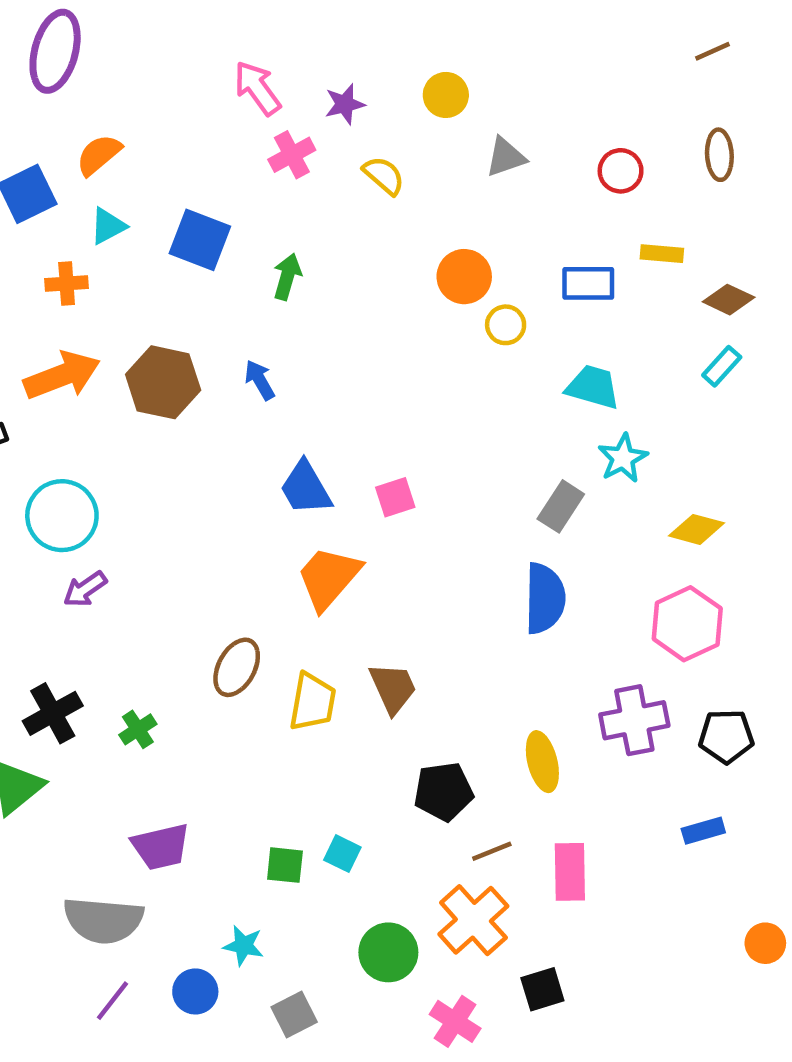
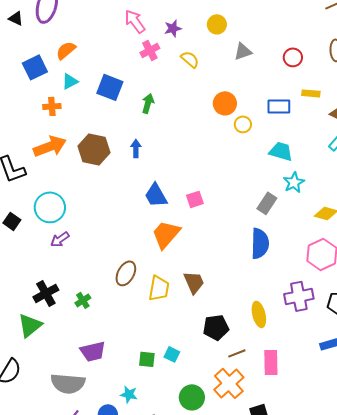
blue arrow: (260, 380) -> (136, 148), turned 30

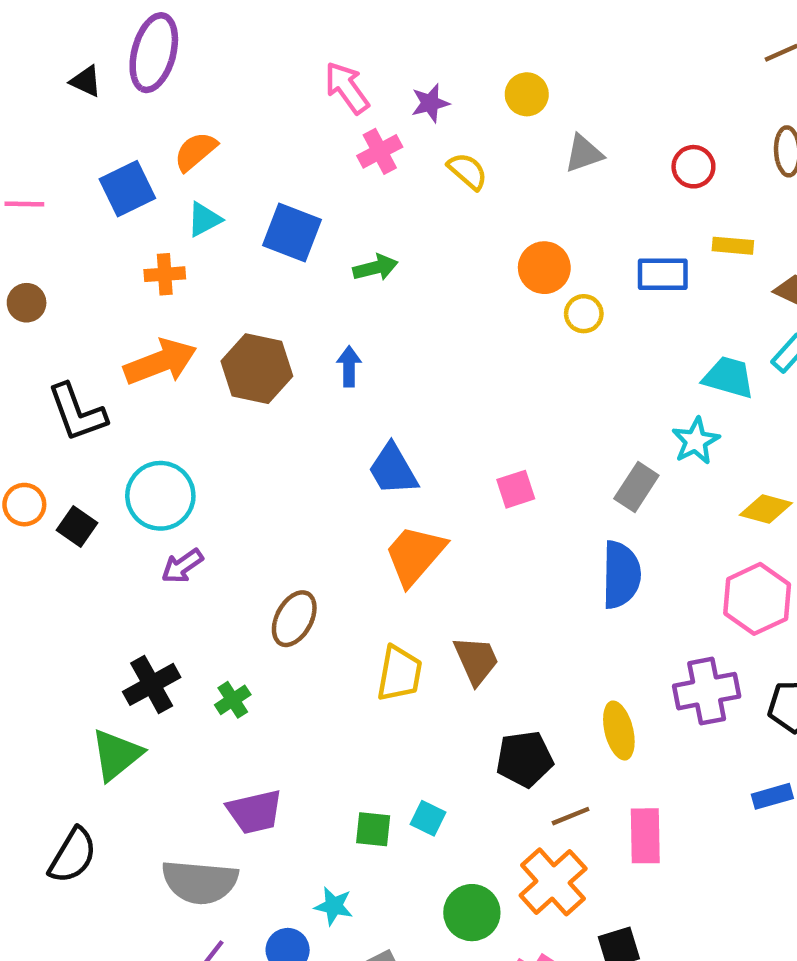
green arrow: (148, 103) -> (375, 268), turned 60
cyan trapezoid: (281, 151) -> (729, 377), moved
pink square: (195, 199) -> (516, 489), moved
brown ellipse: (126, 273) -> (294, 619), moved

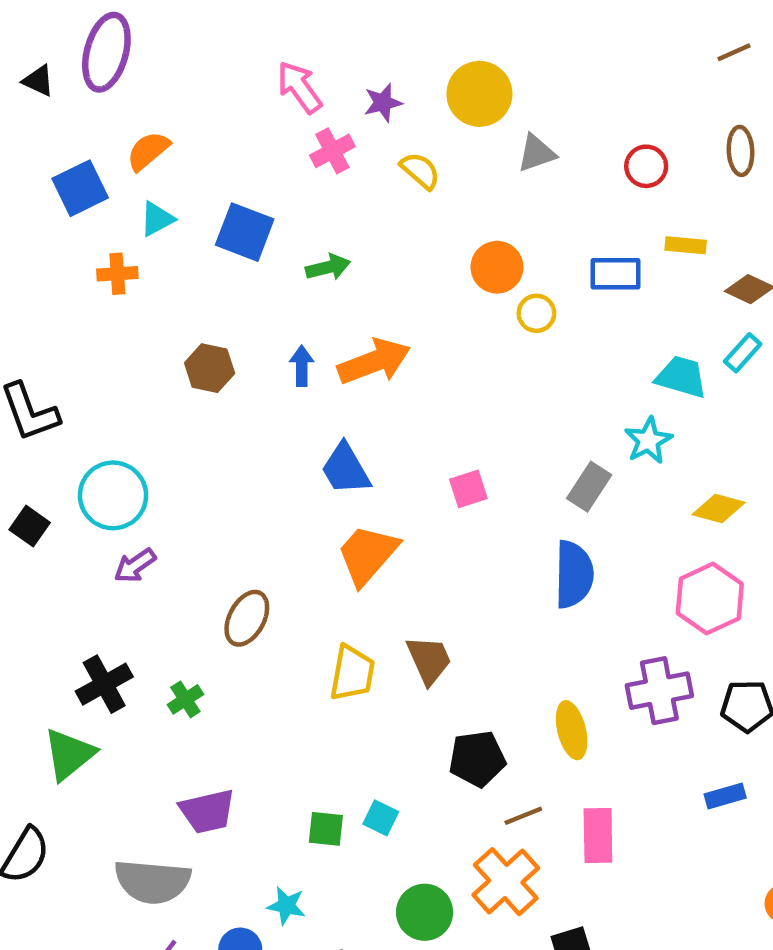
yellow circle: (527, 94) -> (479, 94), size x1.5
orange arrow: (160, 362) -> (374, 362), moved
brown hexagon: (257, 369) -> (210, 368), size x0.7

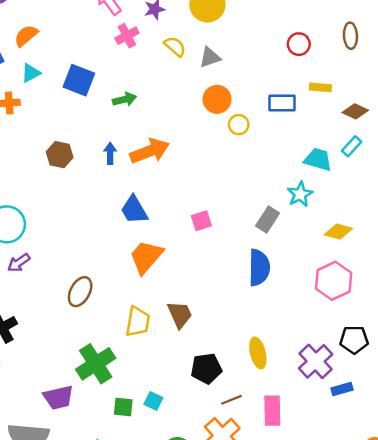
gray triangle: (536, 153) -> (210, 57), moved
purple cross: (659, 691) -> (316, 361), moved, turned -32
green cross: (185, 699) -> (96, 364), moved, size x2.0

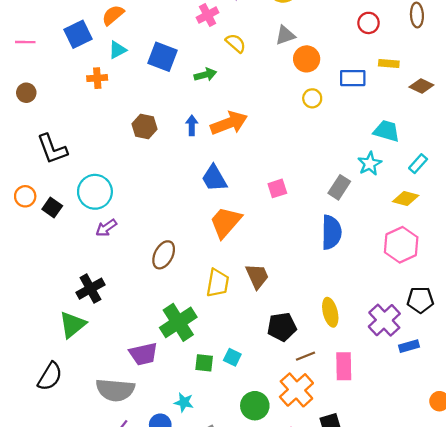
yellow semicircle: (175, 46) -> (236, 43), moved
orange circle: (217, 99) -> (307, 59), moved
cyan rectangle: (352, 146) -> (418, 164), moved

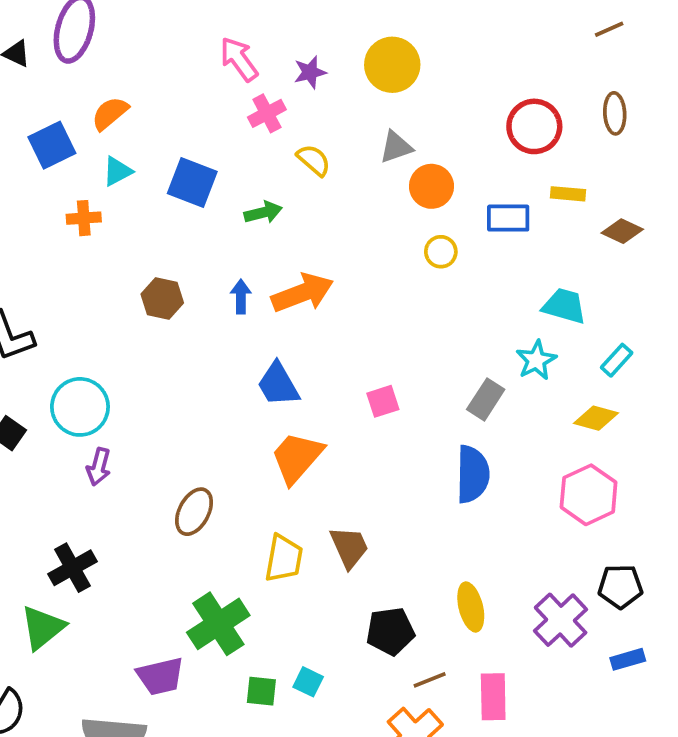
red circle: (369, 23) -> (534, 126), size x1.5
purple arrow: (106, 228) -> (99, 467), turned -40
blue rectangle: (409, 346) -> (628, 659), moved

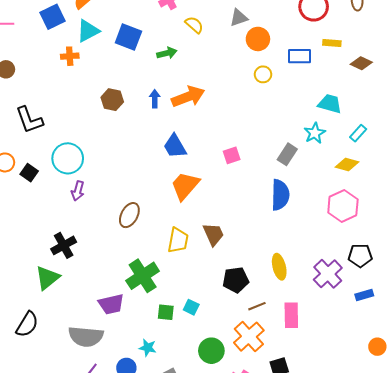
cyan triangle: (117, 171) -> (88, 31), size x1.4

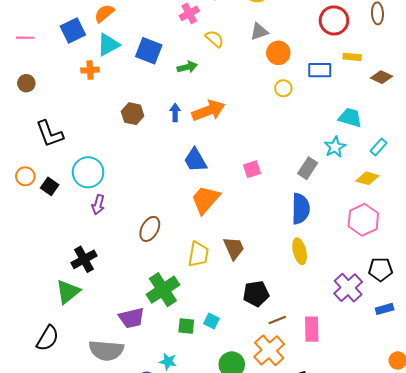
yellow ellipse: (279, 267) -> (300, 251), moved

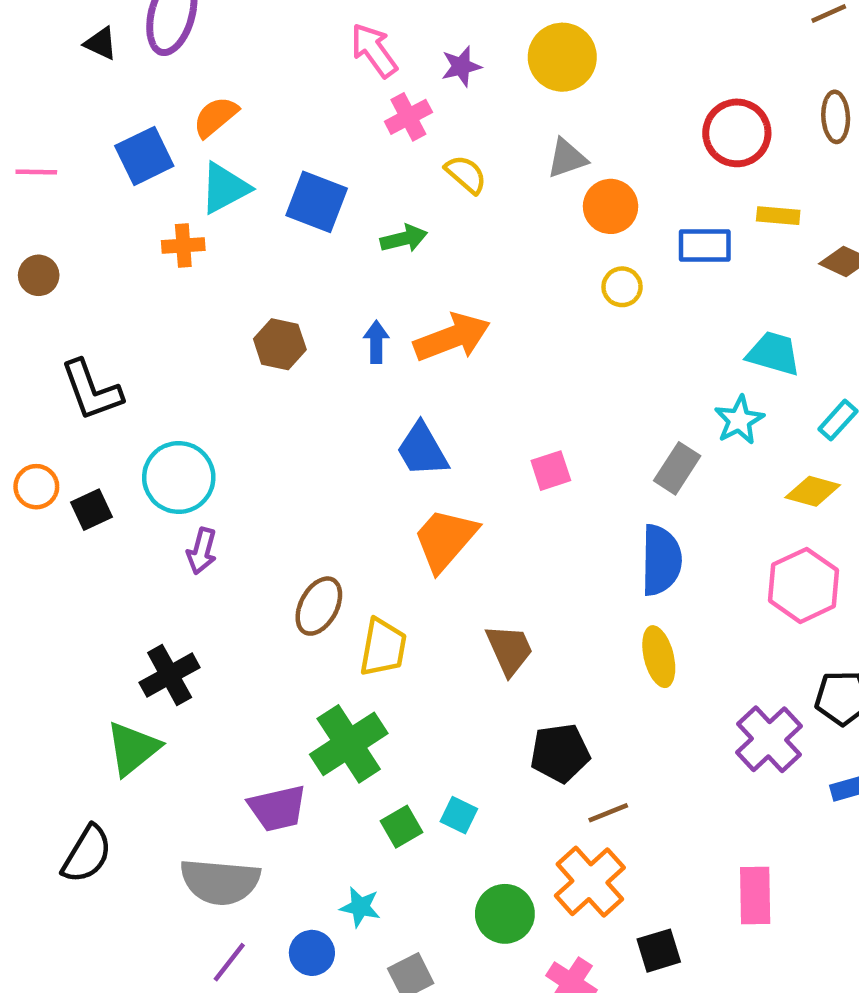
black square: (50, 186) -> (91, 510), turned 30
yellow trapezoid: (198, 254) -> (383, 647), moved
green square: (186, 326) -> (402, 827), turned -36
pink rectangle: (312, 329) -> (755, 895), moved

